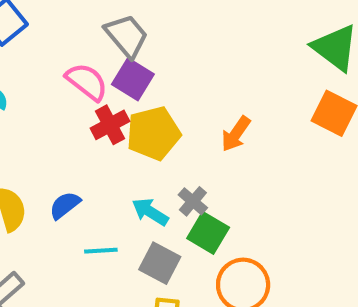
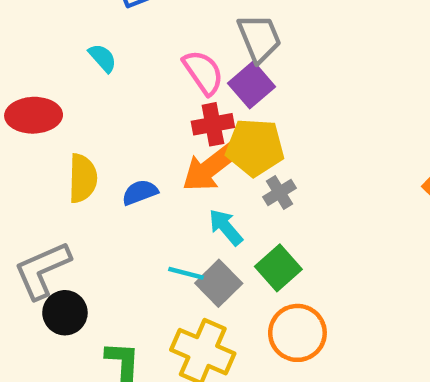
orange arrow: (236, 134) -> (210, 167), moved, size x1.5
gray cross: (193, 201) -> (279, 193), moved
cyan line: (101, 251) -> (186, 273), moved

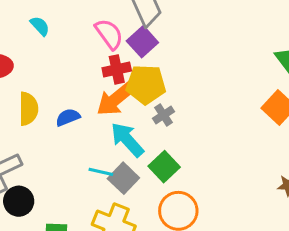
cyan arrow: (226, 227) -> (127, 140), size x1.4

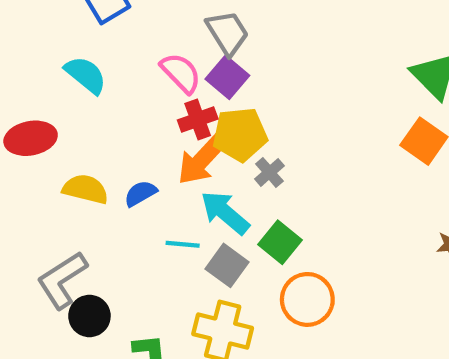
cyan semicircle: (40, 26) -> (86, 75), size x1.5
yellow semicircle: (28, 109) -> (85, 189), turned -68
cyan line: (101, 172) -> (183, 244), moved

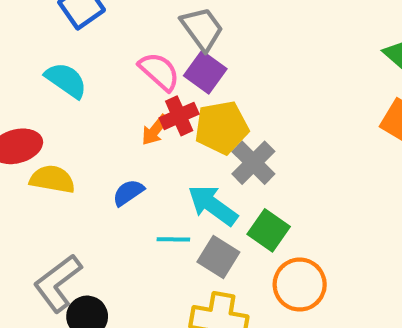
orange arrow: (202, 160) -> (155, 130), moved, size x0.6
gray cross: (269, 172) -> (253, 163), size x1.5
yellow semicircle: (85, 189) -> (52, 179), moved

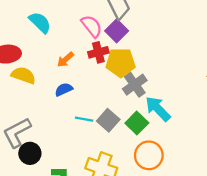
orange arrow: (155, 130) -> (65, 60), moved
cyan arrow: (213, 205) -> (158, 109), moved
gray square: (218, 257) -> (108, 120), moved

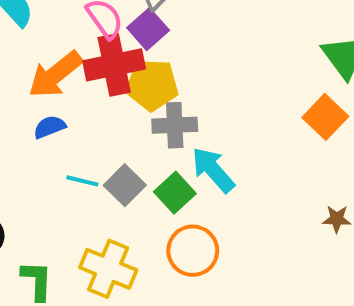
red cross: (98, 52) -> (114, 65), size x1.6
orange arrow: (65, 60) -> (55, 75), size x1.8
gray cross: (135, 85) -> (175, 125), turned 30

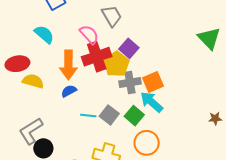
purple square: (148, 29) -> (129, 48), moved
orange arrow: (55, 75) -> (68, 65), turned -44
yellow pentagon: (152, 85) -> (116, 64), turned -30
orange square: (325, 117) -> (153, 82), moved, turned 30

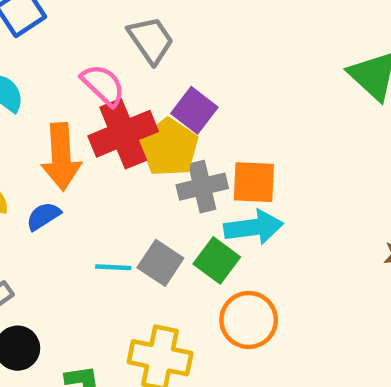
orange square: (153, 82) -> (254, 182), turned 30
blue semicircle: (69, 91) -> (43, 216), moved
cyan arrow: (152, 102) -> (254, 227), turned 135

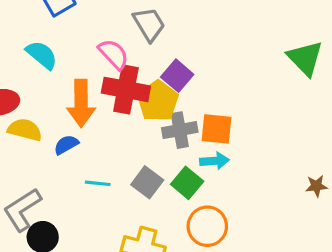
red cross: (123, 134) -> (126, 89), turned 30
cyan arrow: (254, 227) -> (215, 161), size x0.7
cyan line: (113, 267) -> (98, 183), moved

